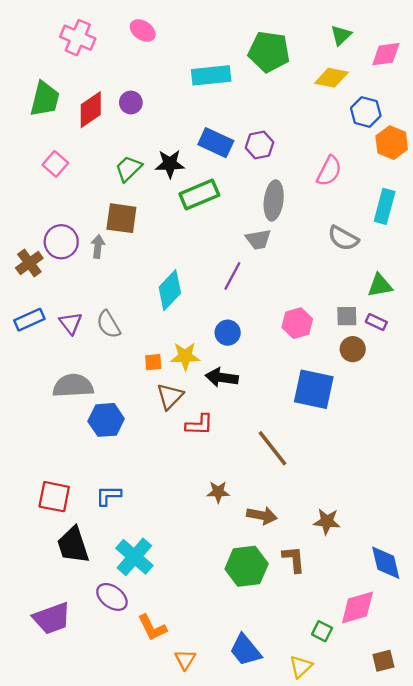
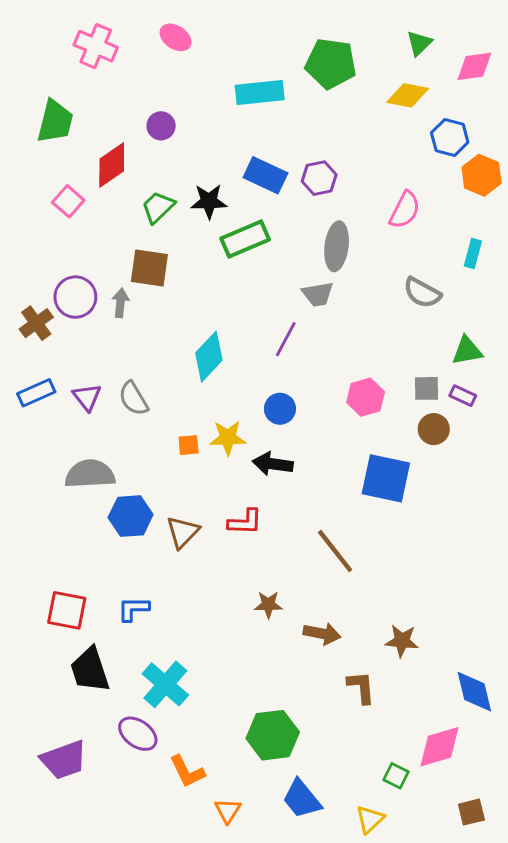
red diamond: (91, 110) -> (112, 165), moved
cyan rectangle: (385, 206) -> (473, 254), size x0.7
brown triangle: (170, 396) -> (183, 532), moved
green hexagon: (247, 566) -> (273, 735), moved

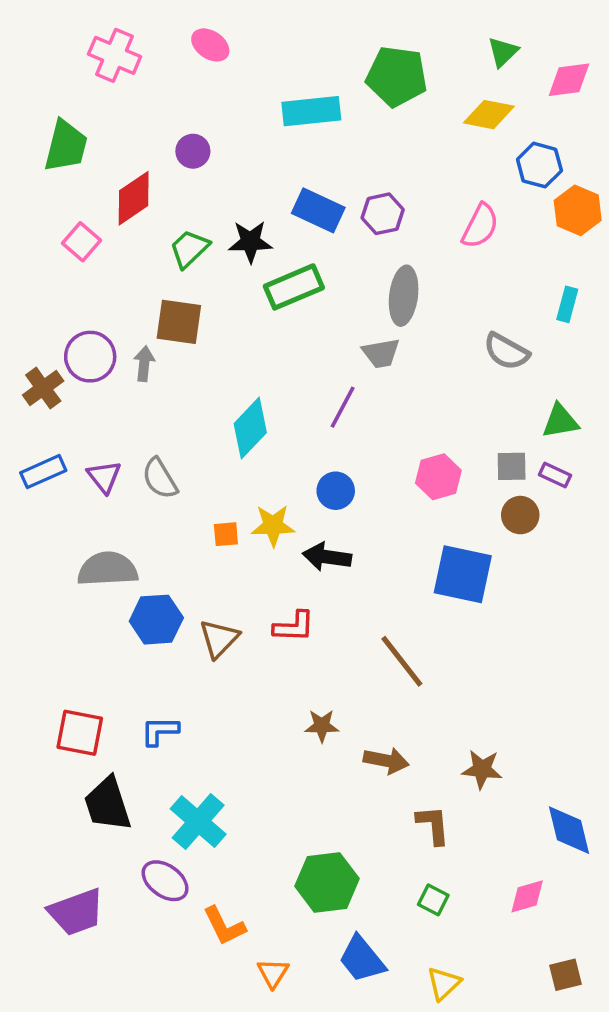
pink semicircle: (405, 210) -> (480, 226), moved
pink diamond: (440, 747) -> (527, 896), size x0.7
green square: (396, 776) -> (433, 900), moved

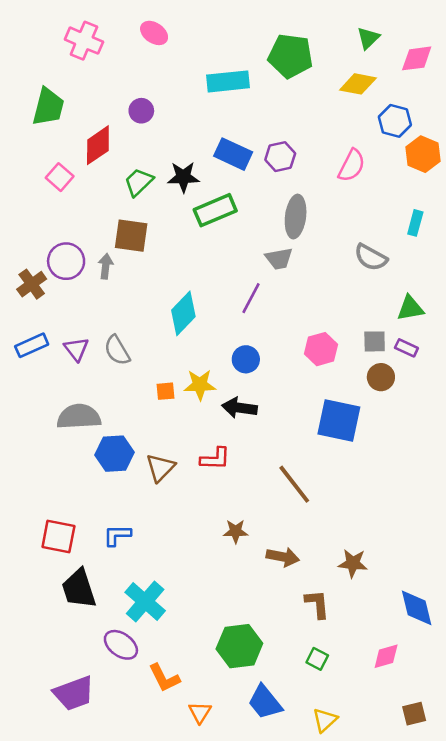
purple trapezoid: (76, 912) -> (74, 693), moved

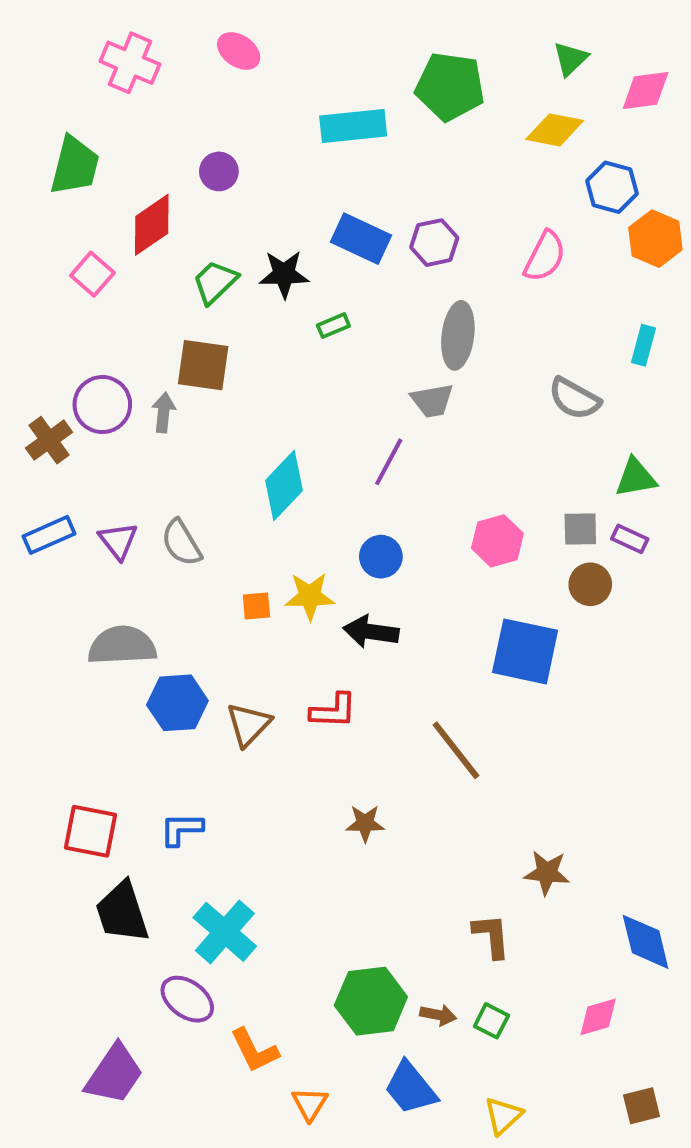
green rectangle: (215, 210) -> (333, 326), size x0.5
brown arrow: (283, 557) -> (438, 1015), moved, size x0.7
purple trapezoid: (74, 693) -> (114, 1074), turned -36

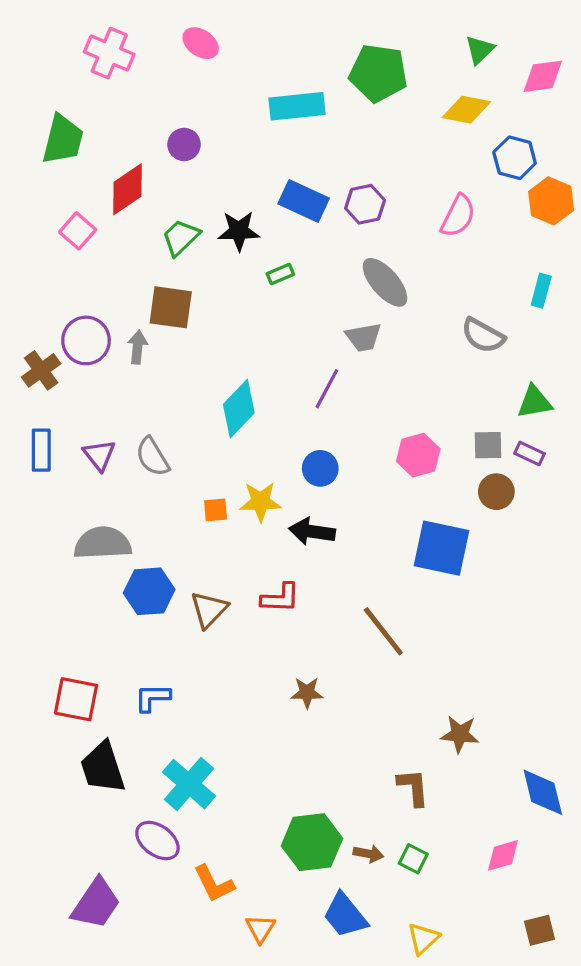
gray ellipse: (458, 335) -> (385, 282), turned -48
blue rectangle: (49, 535) -> (41, 450), turned -66

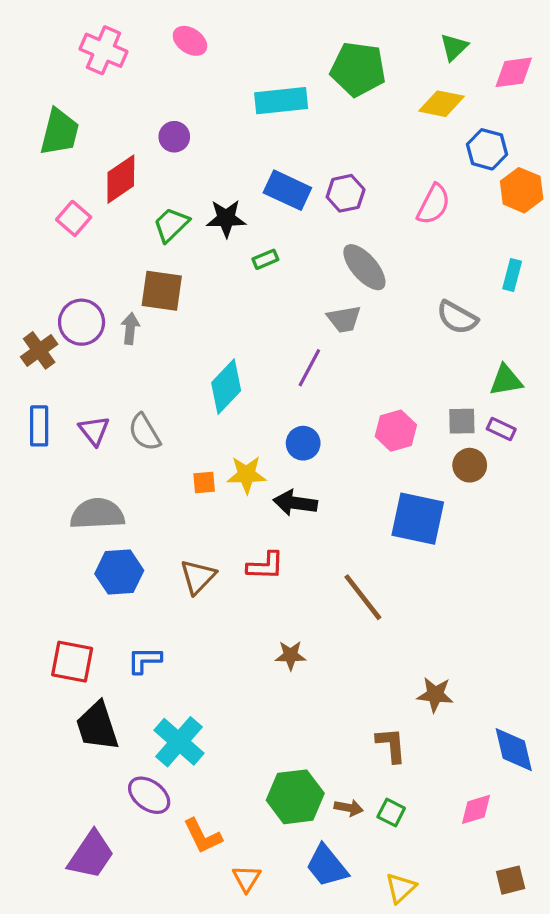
blue hexagon: (149, 591) -> (119, 572), moved

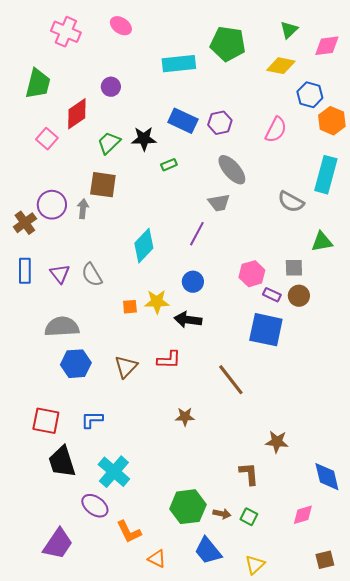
cyan rectangle: (512, 275) -> (326, 175), size x1.8
purple rectangle: (501, 429) -> (272, 295), moved
orange triangle: (247, 879) -> (157, 559), turned -36

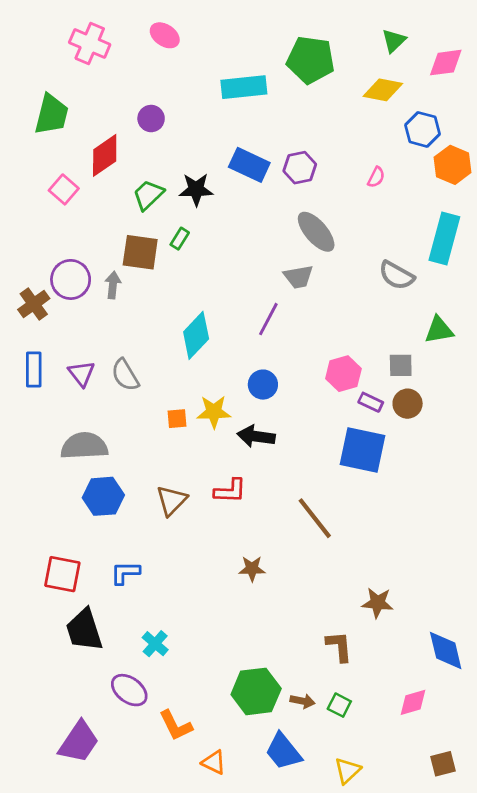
pink semicircle: (276, 130) -> (376, 177), size x0.6
green rectangle: (169, 165) -> (180, 239), moved, turned -35
cyan cross: (114, 472) -> (155, 644), size x0.6

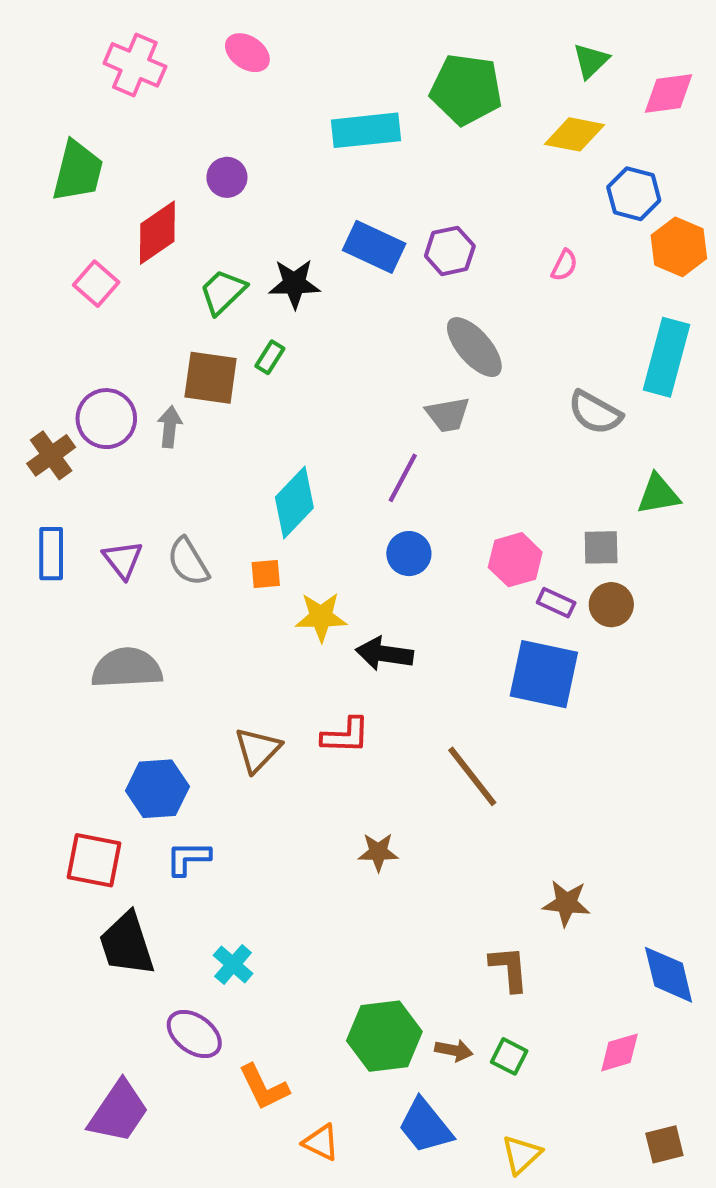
blue circle: (263, 385) -> (409, 554), moved
orange square: (177, 419) -> (266, 574), moved
blue hexagon: (103, 496) -> (157, 789), moved

